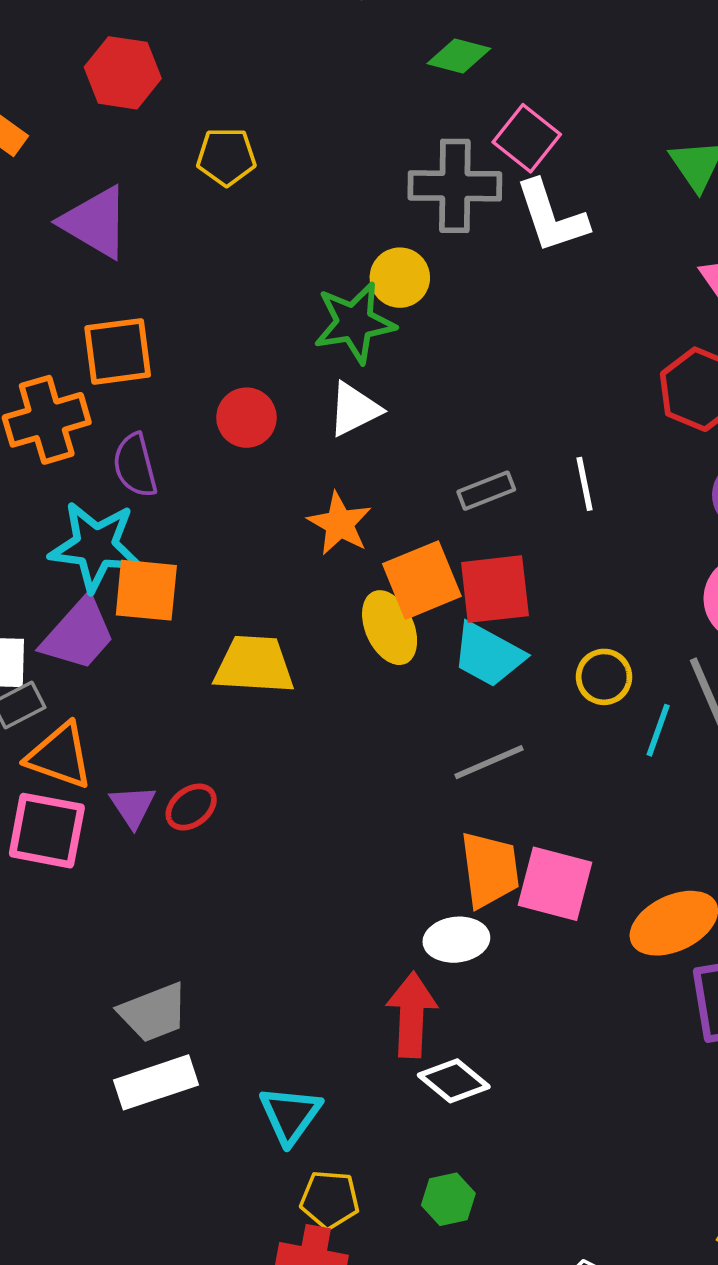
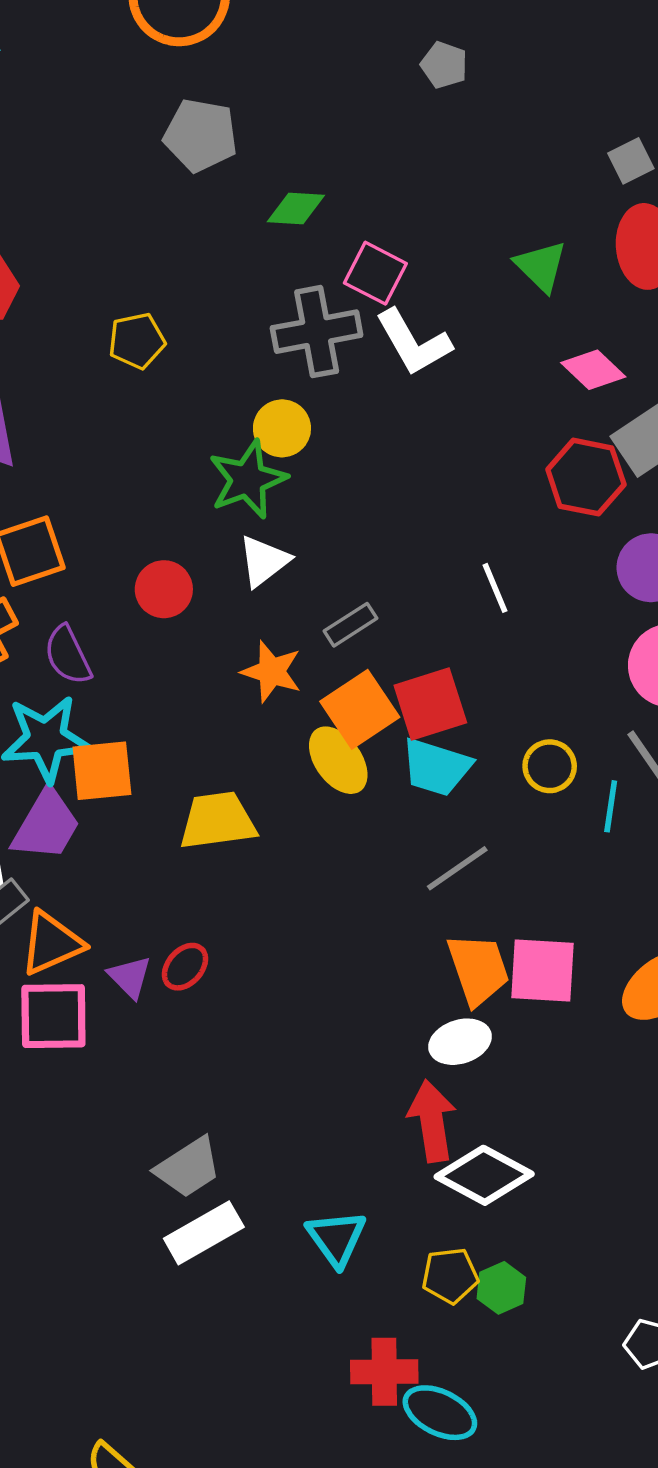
yellow pentagon: (226, 157) -> (137, 341), moved
gray rectangle: (486, 491) -> (350, 625), moved
orange triangle: (60, 756) -> (51, 943), turned -32
white diamond: (454, 1081) -> (484, 1175), size x1.4
yellow pentagon: (330, 1200) -> (450, 1276), moved

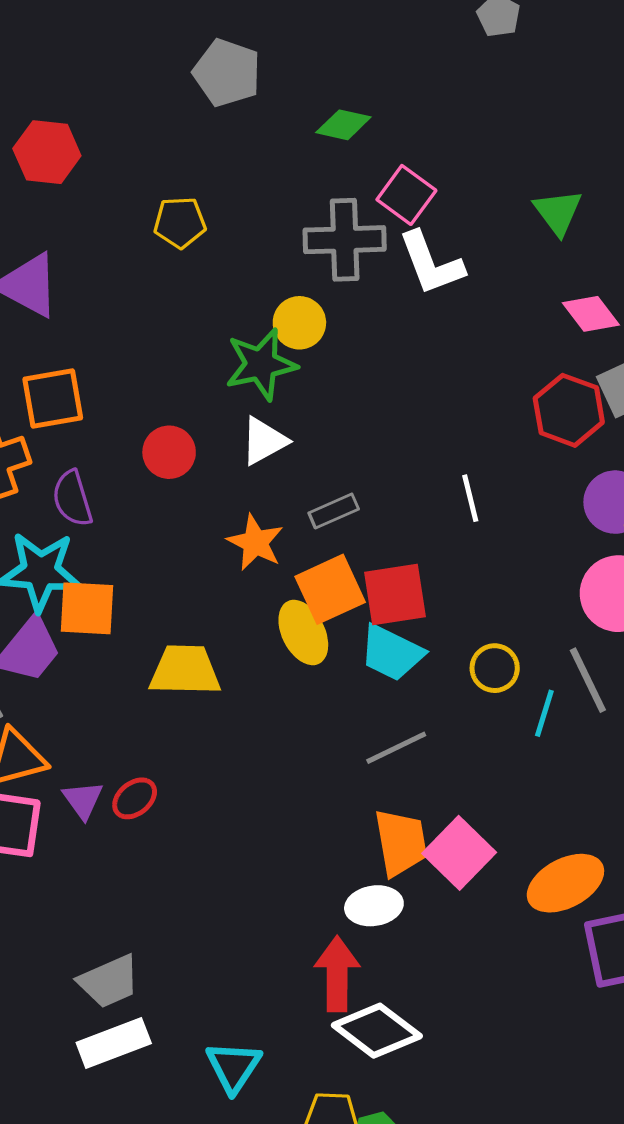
gray pentagon: (201, 135) -> (227, 73), moved
pink square: (542, 971) -> (459, 853), turned 32

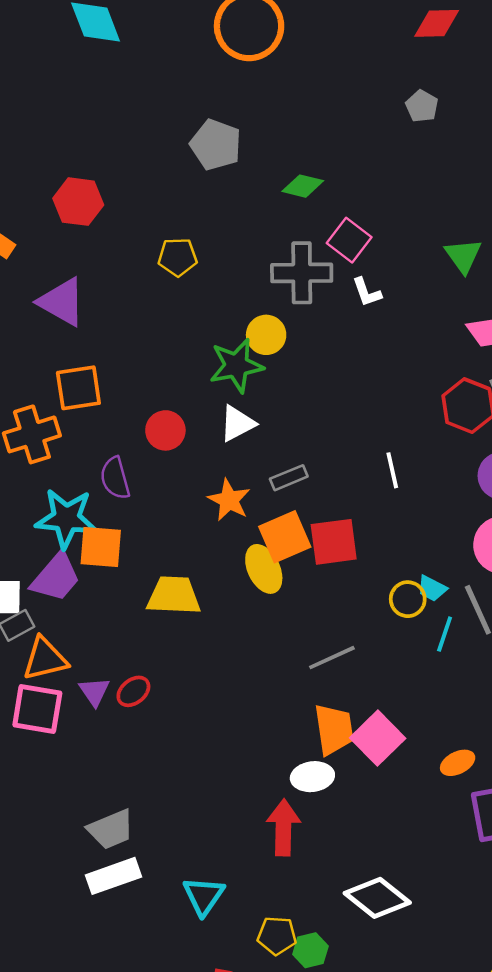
white L-shape: (431, 263) -> (367, 292), size x0.6
purple semicircle: (72, 498) -> (115, 478), moved
cyan trapezoid: (391, 653) -> (432, 588), moved, size x0.6
orange ellipse: (565, 883) -> (458, 763), size x0.6
white diamond: (377, 1031) -> (377, 898), moved

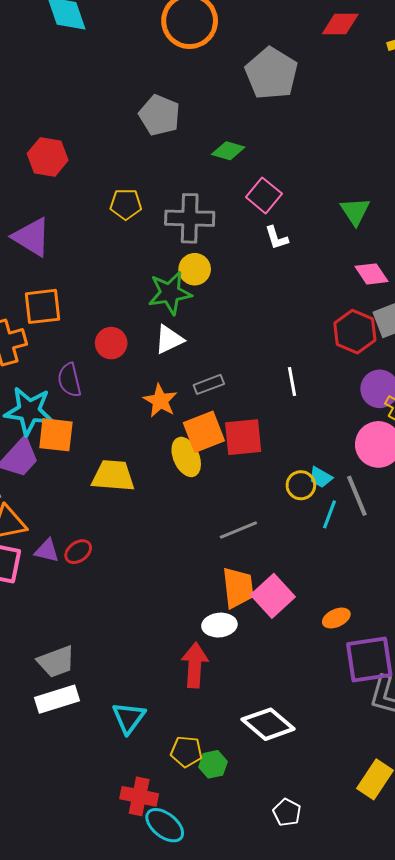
gray pentagon: (422, 106) -> (271, 73), moved, size x2.0
gray cross: (302, 273) -> (190, 218), moved
purple triangle: (94, 692) -> (47, 551), turned -44

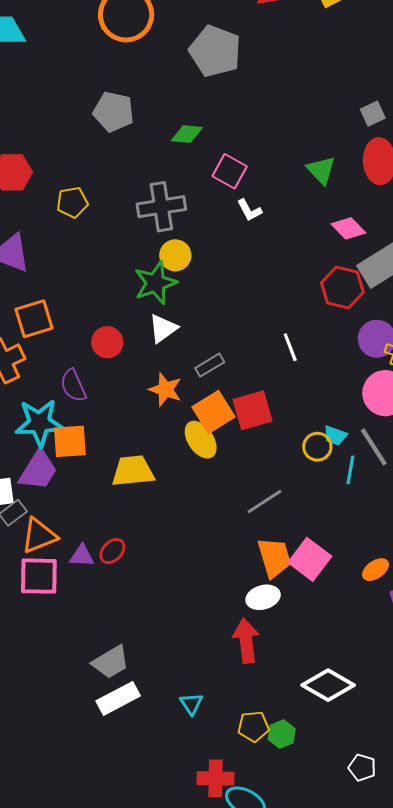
yellow pentagon: (126, 204) -> (72, 202), moved
cyan triangle: (129, 718) -> (191, 704), size x0.7

